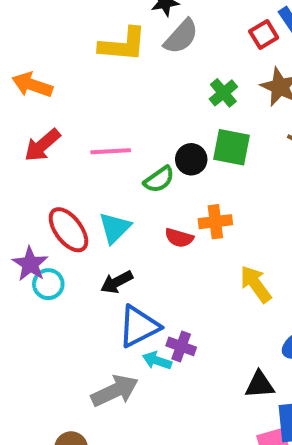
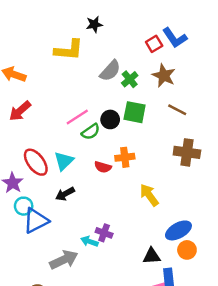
gray semicircle: (181, 37) -> (110, 71), moved
pink line: (111, 151) -> (77, 117), moved, turned -30
cyan circle: (48, 284) -> (24, 206), moved
blue triangle: (139, 326) -> (36, 221), moved

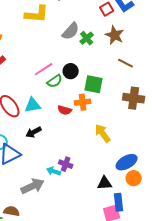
green square: (135, 112) -> (94, 84), moved
cyan triangle: (64, 161) -> (33, 105), turned 36

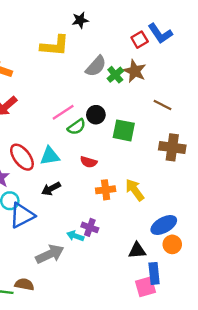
brown star: (115, 35) -> (135, 71), moved
orange cross: (83, 102) -> (106, 190), moved

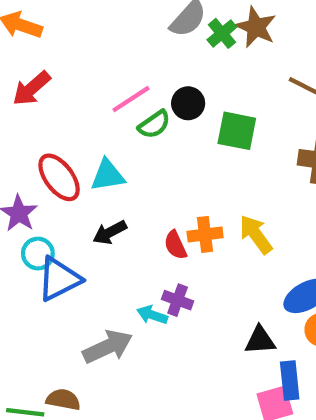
red semicircle: (89, 162) -> (175, 245), moved, turned 49

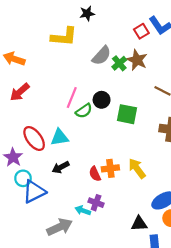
pink line: (131, 99) -> (72, 98), turned -35

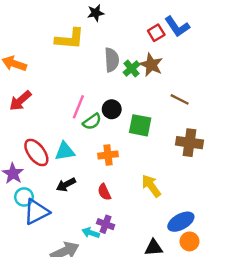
gray semicircle: (102, 56) -> (112, 60), turned -45
orange cross: (110, 168) -> (108, 155), moved

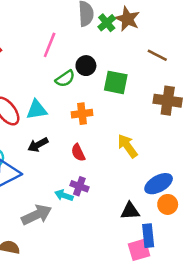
pink line: (78, 107) -> (50, 45), moved

